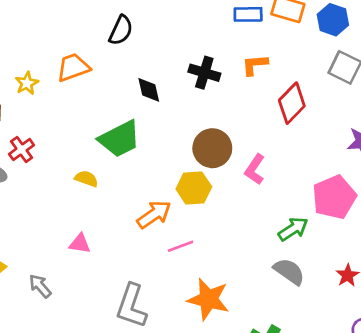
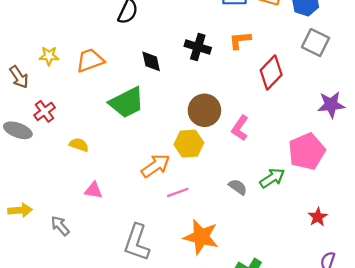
orange trapezoid: (73, 67) -> (90, 60), moved
yellow star: (27, 83) -> (49, 56), turned 30
yellow semicircle: (86, 179) -> (79, 145), moved
gray semicircle: (289, 271) -> (238, 187), moved, size x0.7

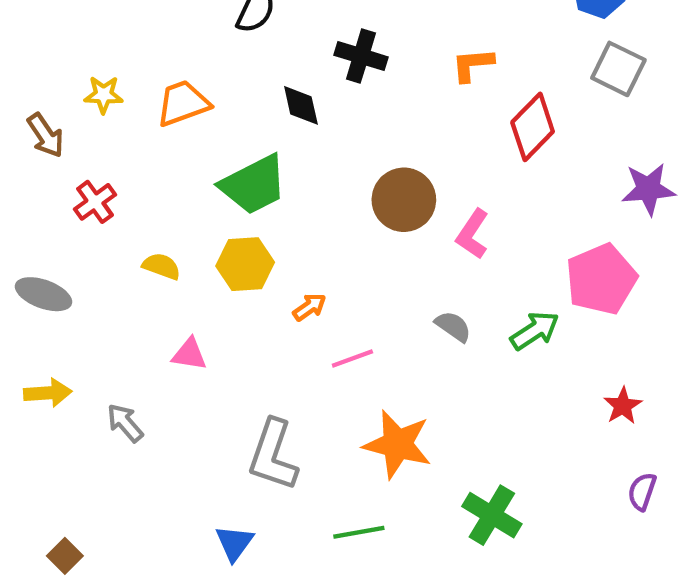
black cross: (198, 47) -> (361, 56), moved
gray ellipse: (18, 130) -> (43, 294), moved
yellow hexagon: (189, 144) -> (245, 264), moved
orange arrow: (156, 166) -> (309, 307), size x0.6
gray semicircle: (238, 187) -> (453, 326), moved

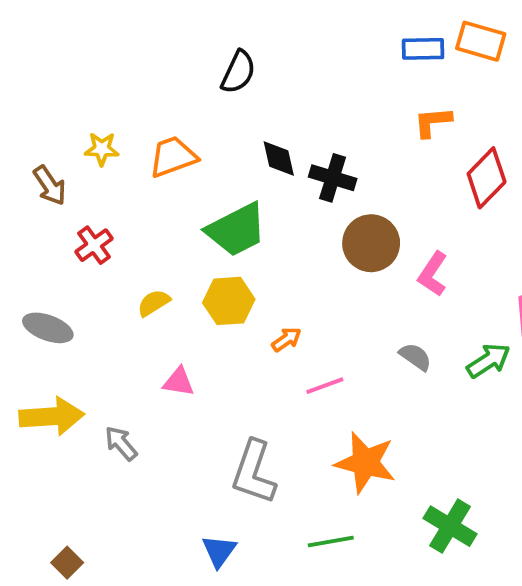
black cross: (361, 56) -> (333, 178), moved
yellow semicircle: (161, 266) -> (154, 303), turned -52
yellow arrow: (48, 393) -> (52, 416), size x1.5

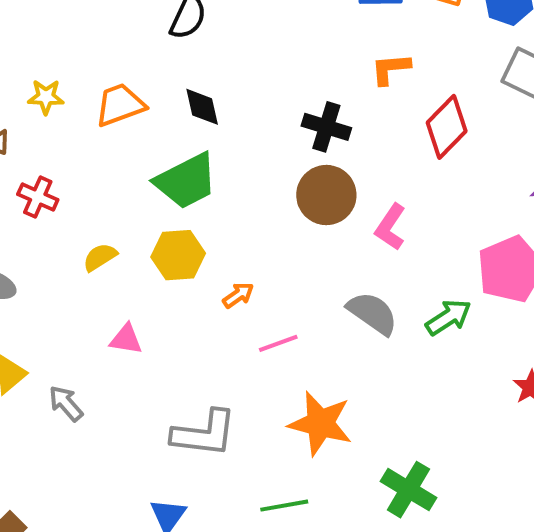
black diamond: (279, 159) -> (202, 107), moved
black cross: (333, 178) -> (326, 127), moved
red cross: (94, 245) -> (38, 197), turned -30
gray semicircle: (415, 357) -> (372, 313), size x1.5
gray L-shape: (254, 472) -> (204, 433), turned -102

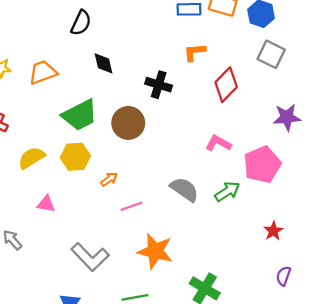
black diamond: (202, 107) -> (103, 63), moved
brown circle: (326, 195) -> (128, 123), moved
pink L-shape: (390, 227) -> (218, 143), moved, turned 85
yellow semicircle: (100, 257) -> (31, 158), size x1.4
gray L-shape: (204, 433) -> (90, 257), turned 39

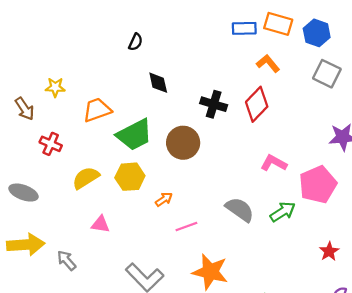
black semicircle: (81, 23) -> (136, 42), size x0.7
orange L-shape: (195, 52) -> (268, 63), moved, turned 55
orange trapezoid: (43, 72) -> (97, 110), moved
red diamond: (226, 85) -> (257, 104), moved

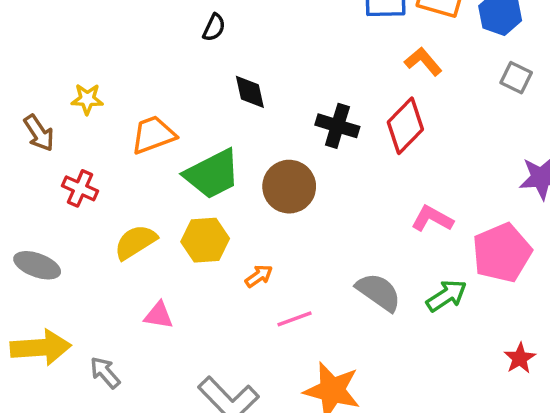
gray square: (327, 74) -> (516, 78), size x0.7

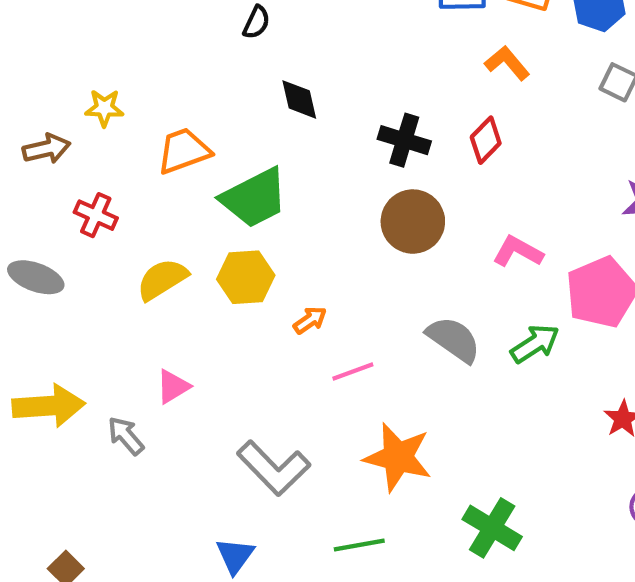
red diamond: (405, 126) -> (486, 140), size x0.7
brown arrow: (39, 133) -> (46, 149), turned -69
brown circle: (289, 187) -> (413, 222), moved
gray ellipse: (37, 265) -> (36, 277), moved
pink triangle: (159, 315) -> (173, 387), moved, turned -40

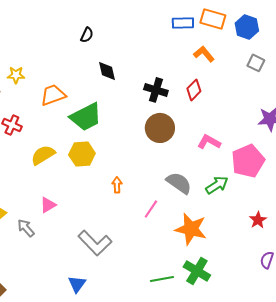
orange arrow: (310, 320) -> (117, 185), moved, turned -56
pink line: (353, 372) -> (151, 209), moved, turned -36
orange star: (398, 457) -> (191, 229), moved
green line: (359, 545) -> (162, 279), moved

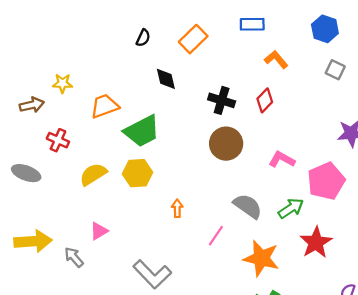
orange rectangle: (213, 19) -> (193, 39), moved, turned -60
red star: (258, 220) -> (316, 242), moved, size x1.6

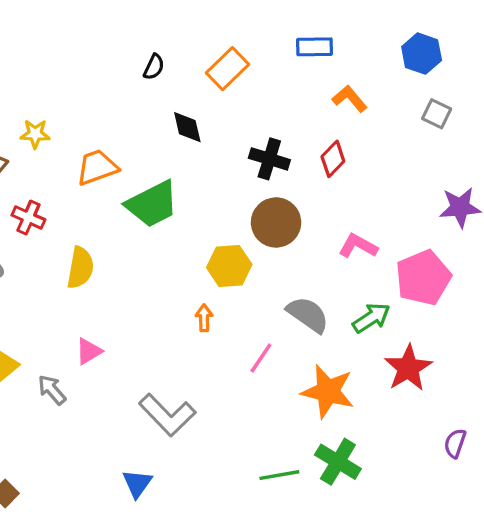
yellow hexagon: (137, 173) -> (229, 266), moved
yellow semicircle: (93, 174) -> (80, 268), turned 132

